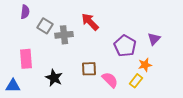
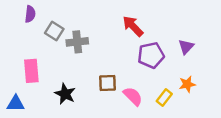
red arrow: (90, 22) -> (133, 26), moved
purple pentagon: (125, 46) -> (151, 55), turned 30
orange star: (145, 65) -> (187, 84), moved

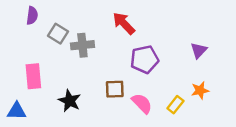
red arrow: (133, 26) -> (124, 23), moved
purple pentagon: (151, 55) -> (144, 59), moved

